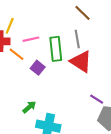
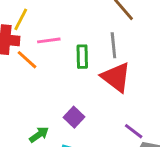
green rectangle: (56, 49) -> (82, 57), size x0.7
purple square: (38, 68) -> (74, 117), moved

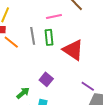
pink line: (49, 40) -> (54, 17), moved
gray line: (113, 45) -> (33, 36), moved

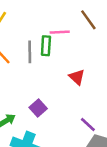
green rectangle: (49, 37) -> (46, 46), moved
red triangle: (73, 50) -> (77, 77), size x0.6

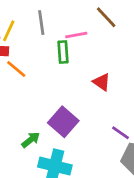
gray line: (30, 52) -> (41, 23), moved
purple square: (38, 108) -> (63, 122), size x1.5

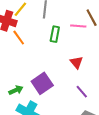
pink line: (76, 35) -> (78, 26), moved
purple line: (121, 133) -> (82, 92), moved

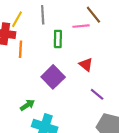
orange line: (19, 38) -> (21, 49), turned 49
purple square: (42, 83) -> (53, 77), moved

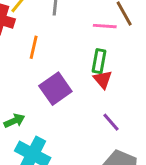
green rectangle: (58, 39) -> (99, 61), moved
orange line: (21, 49) -> (34, 47), moved

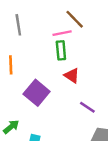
green rectangle: (99, 61) -> (61, 50), moved

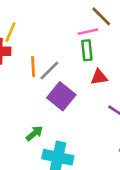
gray line: (18, 25) -> (49, 71), moved, turned 55
red triangle: (72, 76) -> (99, 77), turned -42

